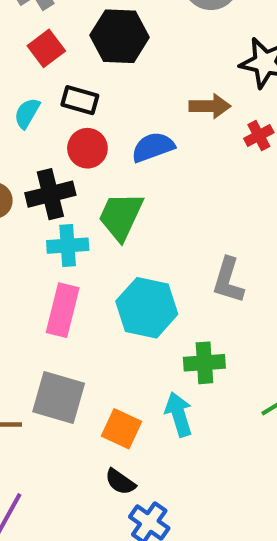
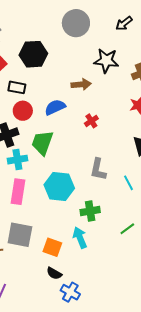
red cross: (259, 136) -> (91, 121), moved

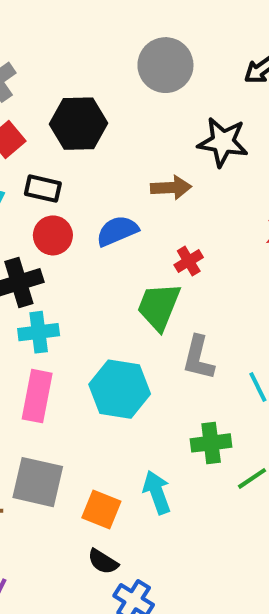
green trapezoid: (42, 143) -> (159, 306), moved
green cross: (90, 211) -> (211, 443), moved

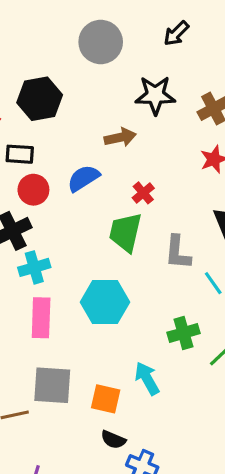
gray L-shape: (198, 358) -> (178, 252), moved

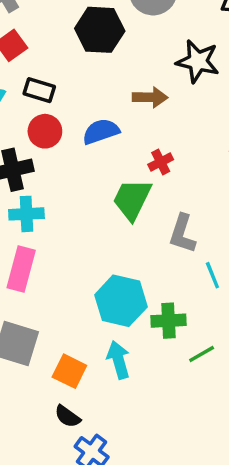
black hexagon: (40, 99) -> (100, 30), moved
cyan hexagon: (105, 302) -> (121, 301), moved

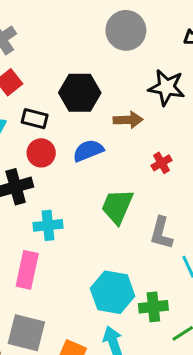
black hexagon: (100, 30) -> (80, 93), moved
red cross: (161, 162) -> (161, 163), moved
cyan cross: (26, 214) -> (48, 225), moved

